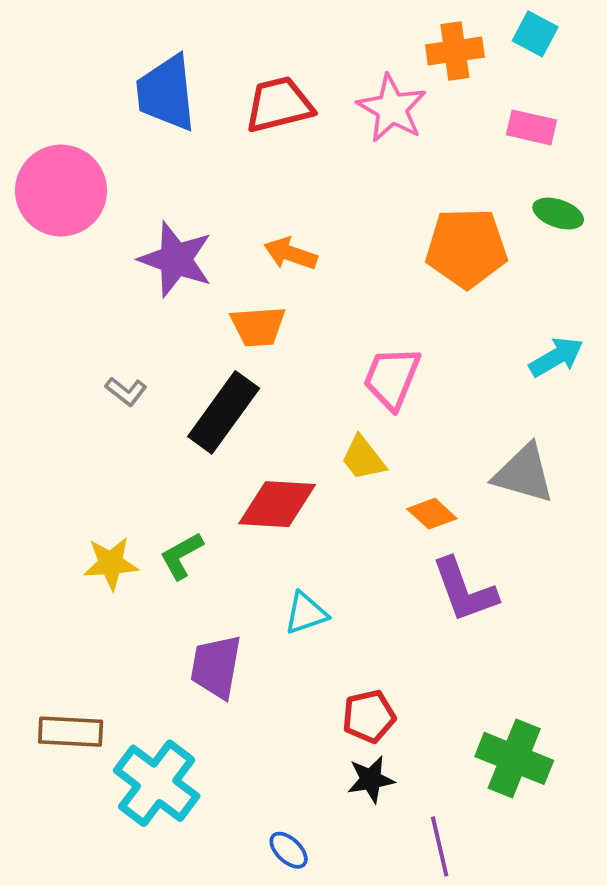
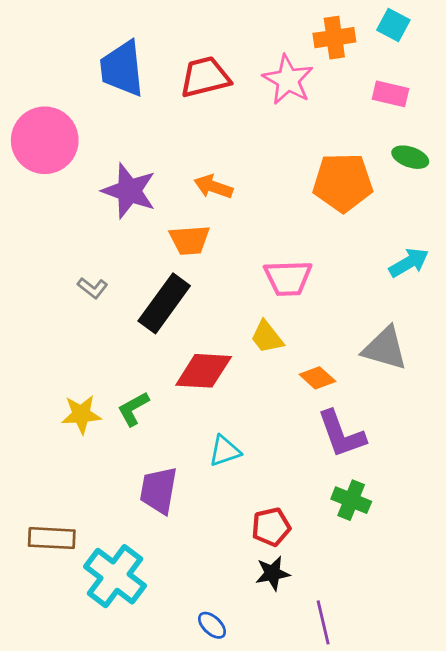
pink trapezoid: (392, 378) -> (288, 278), turned -114
green cross: (514, 758) -> (351, 500), moved, size x0.7

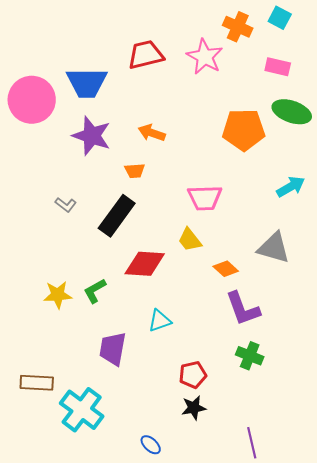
orange cross: (334, 38) -> (238, 27), turned 32
blue trapezoid: (122, 69) -> (87, 83), moved, turned -84
green ellipse: (410, 157) -> (292, 112), size x1.5
orange trapezoid: (190, 240) -> (135, 171), size x0.7
purple line: (323, 622) -> (252, 443), moved

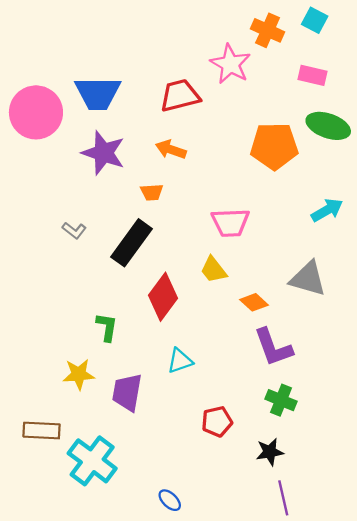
red trapezoid: (146, 55) -> (180, 96), moved
red diamond: (145, 264) -> (163, 297), turned -57
green L-shape: (95, 291) -> (107, 327), turned 128
yellow star: (58, 295) -> (79, 374), moved
black star: (194, 408) -> (270, 452), moved

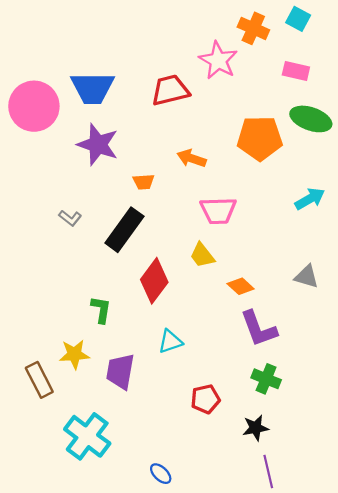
orange arrow: (171, 149) -> (192, 158), moved
gray triangle: (308, 279) -> (307, 277), moved, size x0.7
brown rectangle: (42, 430) -> (39, 380), moved, turned 60

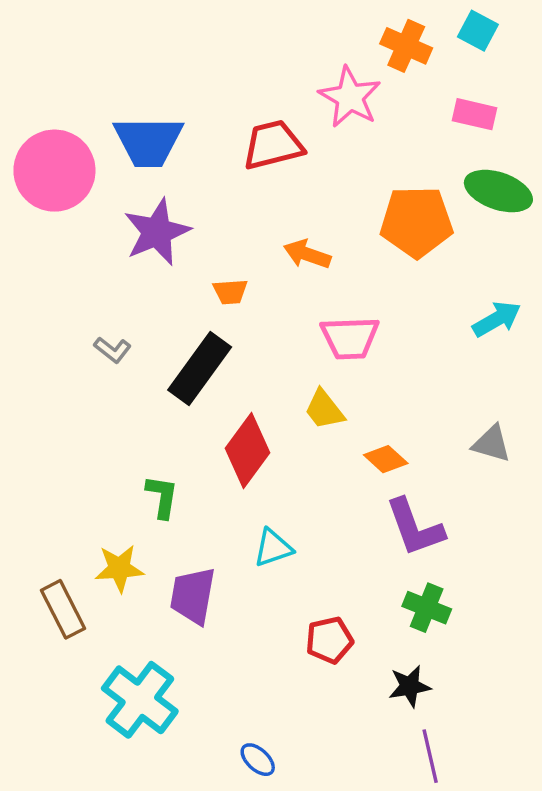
purple star: (98, 145) -> (157, 232), turned 30

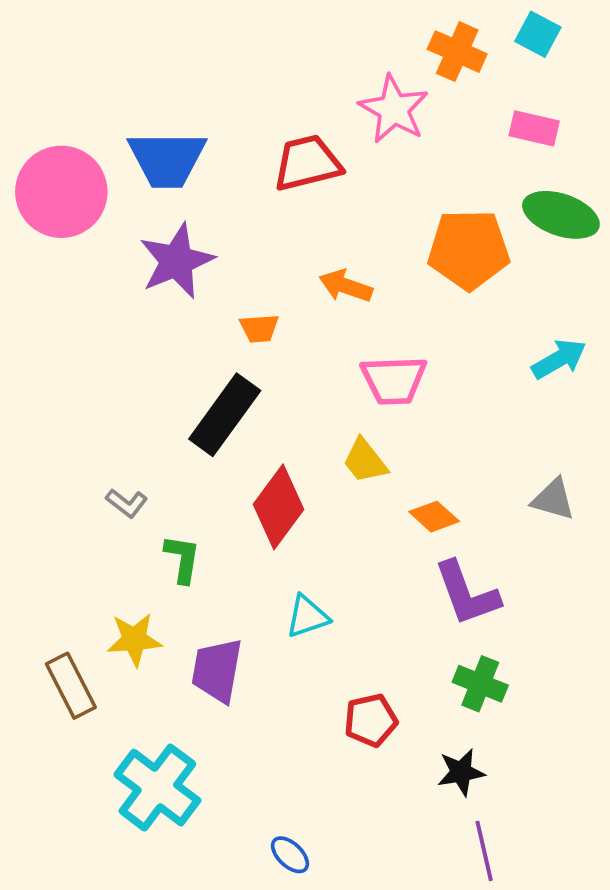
gray L-shape: (113, 350) -> (127, 503), moved

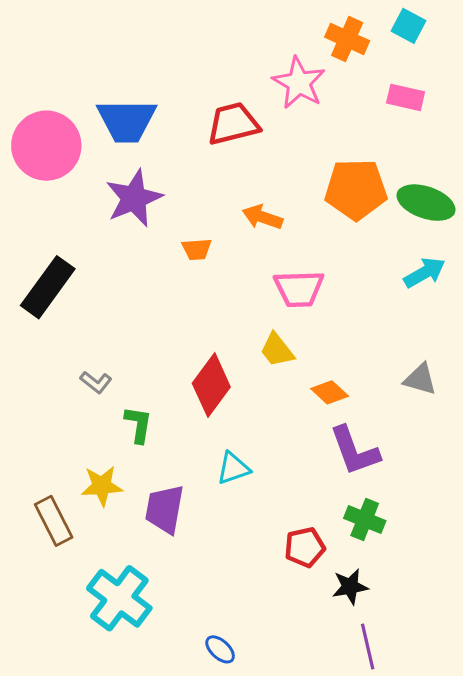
green ellipse: (561, 215) -> (426, 203), moved
black rectangle: (225, 415) -> (48, 287), moved
red pentagon: (371, 720) -> (305, 547), moved

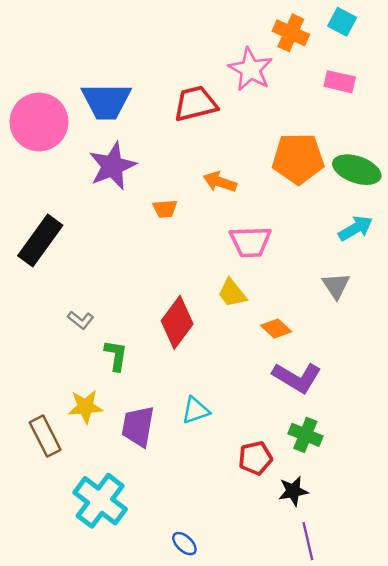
gray triangle: (420, 379) -> (336, 286), moved, turned 40
purple L-shape: (354, 451) -> (297, 377), turned -39
cyan triangle: (233, 468) -> (195, 410), moved

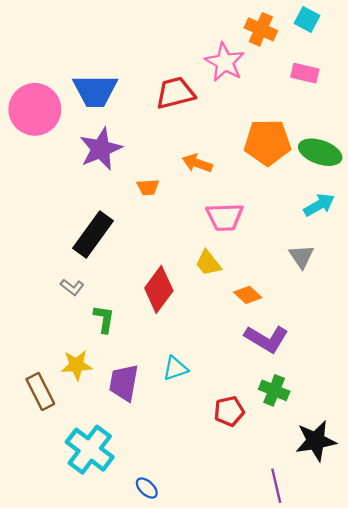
black rectangle: (40, 241) -> (93, 235), moved
black star: (293, 491) -> (316, 441), moved, size x1.5
blue ellipse: (184, 544) -> (147, 488), moved

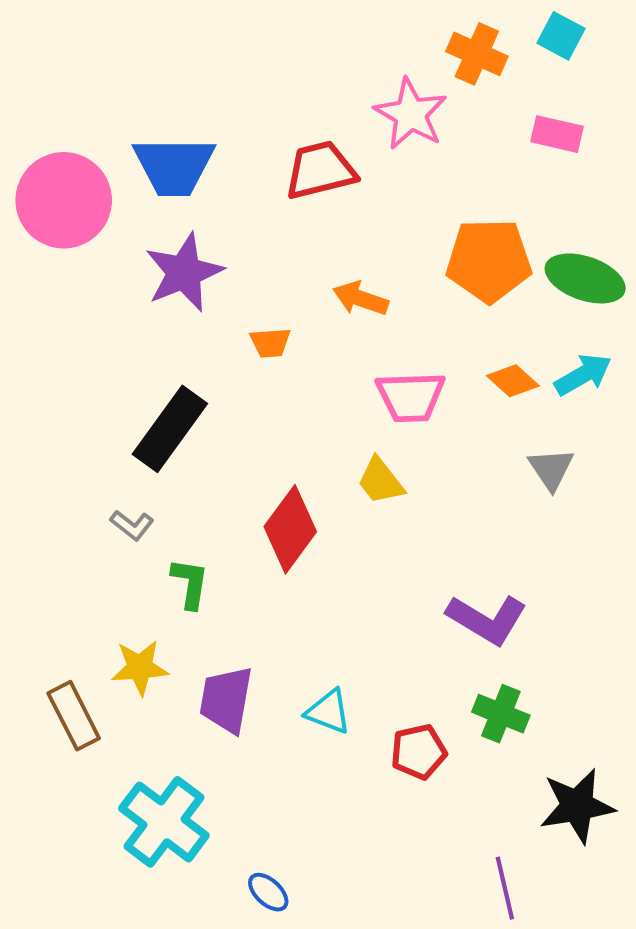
orange diamond: (248, 295) -> (513, 381), moved
cyan triangle: (175, 368) -> (328, 712), moved, turned 40

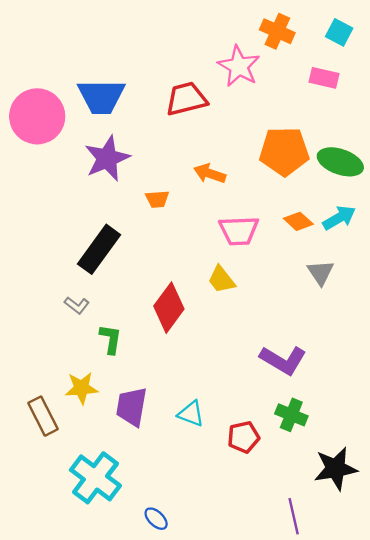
cyan square: (561, 36) -> (339, 32), moved

